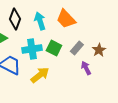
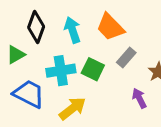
gray rectangle: (77, 48) -> (126, 58), moved

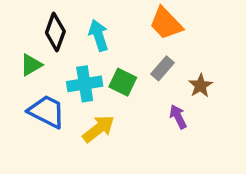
orange trapezoid: (110, 27) -> (166, 23), moved

